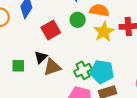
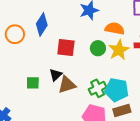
green circle: (78, 20) -> (98, 48), moved
red square: (51, 30) -> (66, 48), turned 36

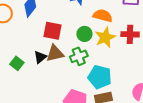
green square: (33, 83) -> (17, 63), turned 32
brown triangle: (67, 85) -> (55, 53), moved
green cross: (98, 88) -> (79, 56), moved

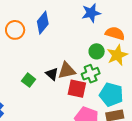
red square: (53, 31) -> (77, 89), moved
black triangle: (40, 57) -> (52, 74), turned -40

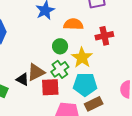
yellow star: (117, 55) -> (82, 58), moved

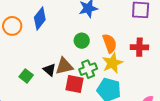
orange semicircle: (73, 24) -> (110, 43), moved, turned 54
green circle: (60, 46) -> (82, 41), moved

